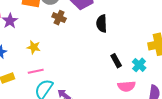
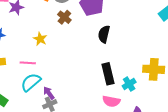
yellow star: (34, 47) -> (40, 39), moved
black rectangle: (116, 61) -> (108, 74), size x1.5

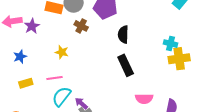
black rectangle: (108, 74) -> (126, 65), moved
cyan cross: (129, 84) -> (170, 44), moved, turned -32

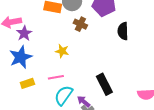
purple star: (32, 26) -> (24, 33), moved
blue star: (20, 57) -> (21, 57), size x1.6
black rectangle: (126, 65) -> (104, 84), moved

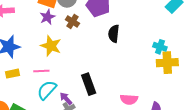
purple star: (24, 33) -> (47, 17), moved
yellow star: (62, 51) -> (51, 46), size x1.5

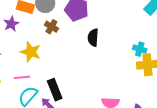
purple star: (47, 17) -> (11, 24), moved
black rectangle: (89, 84) -> (55, 90), moved

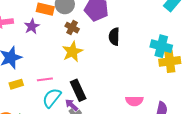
cyan cross: (140, 49) -> (161, 46), size x1.5
yellow star: (31, 52) -> (72, 52), moved, turned 30

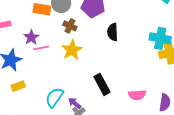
purple star: (32, 26) -> (31, 37), moved
pink line: (45, 79) -> (41, 48), moved
black rectangle: (78, 90) -> (102, 84), moved

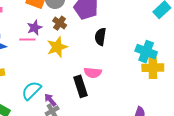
purple star: (31, 37) -> (35, 28), moved
pink semicircle: (137, 95) -> (93, 73), moved

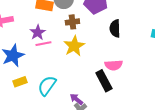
brown cross: (60, 23) -> (72, 22), turned -32
purple star: (35, 28) -> (38, 32), moved
cyan semicircle: (31, 91) -> (47, 86), moved

